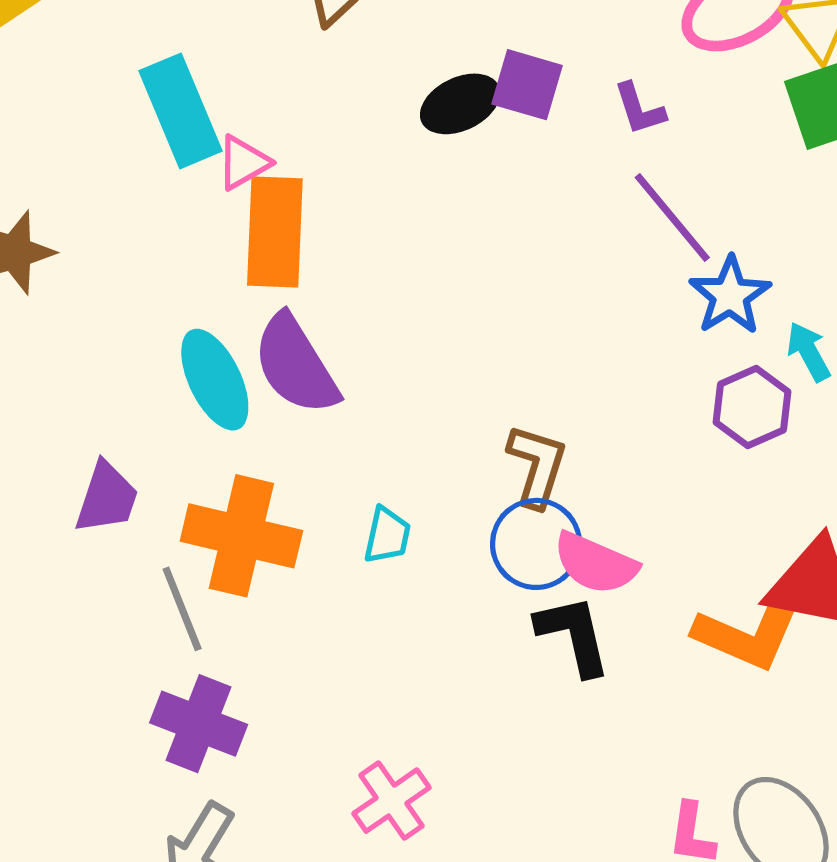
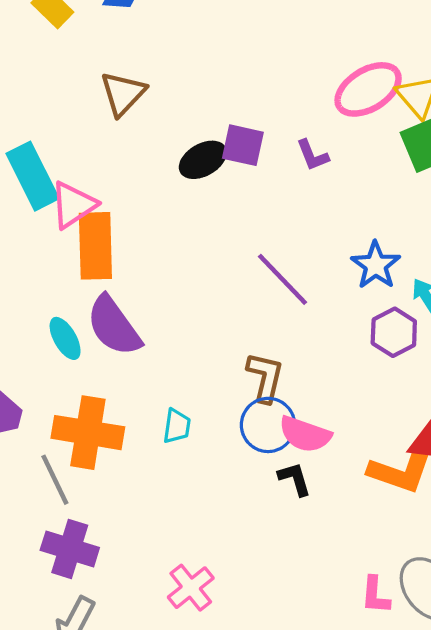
pink triangle: (243, 163) -> (73, 205), size x1.4
purple line: (672, 218) -> (282, 279), moved
cyan ellipse: (215, 380) -> (65, 338), size x0.7
black L-shape: (574, 635) -> (295, 479), size x0.7

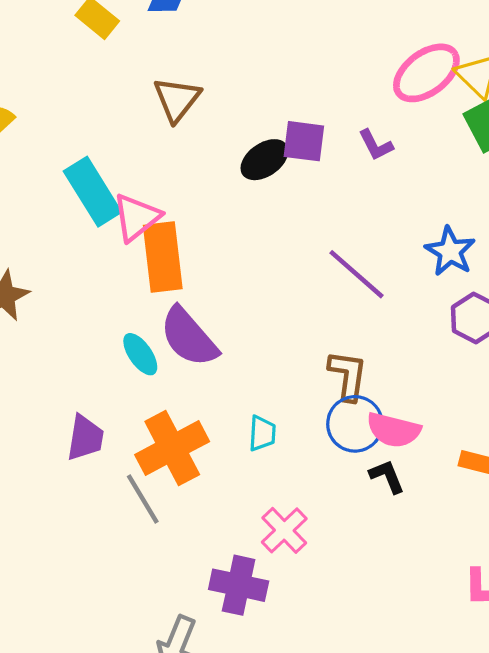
orange cross: (88, 433) -> (172, 448), turned -32
purple cross: (70, 549) -> (239, 585), moved
pink cross: (191, 588) -> (284, 530), moved

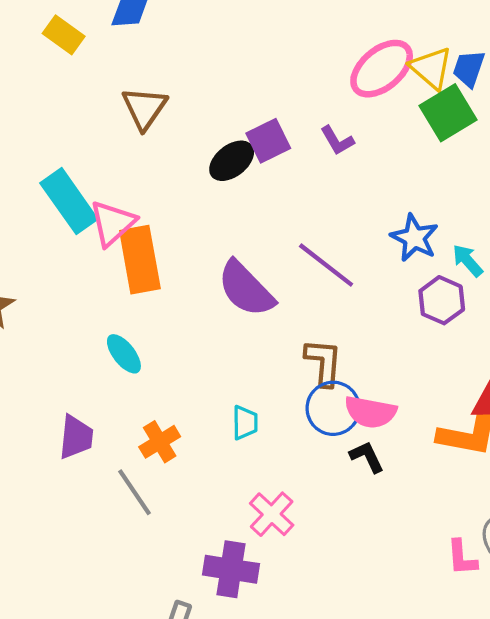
purple square: (304, 141) -> (268, 141), turned -30
purple semicircle: (189, 337) -> (246, 289), moved
orange cross: (172, 448) -> (160, 442), size x0.6

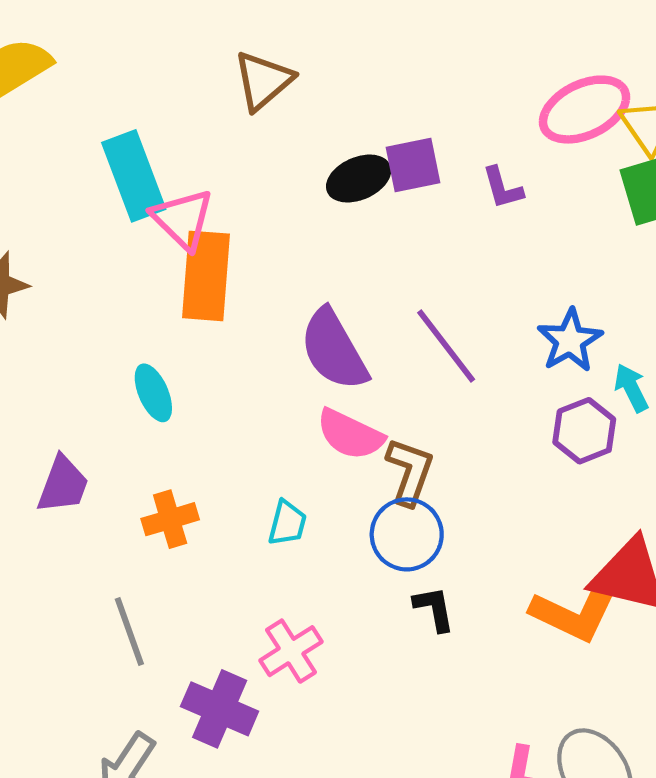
pink triangle: (112, 223) -> (183, 219), turned -48
pink semicircle: (370, 412) -> (350, 434), moved
gray line: (134, 492) -> (129, 631), moved

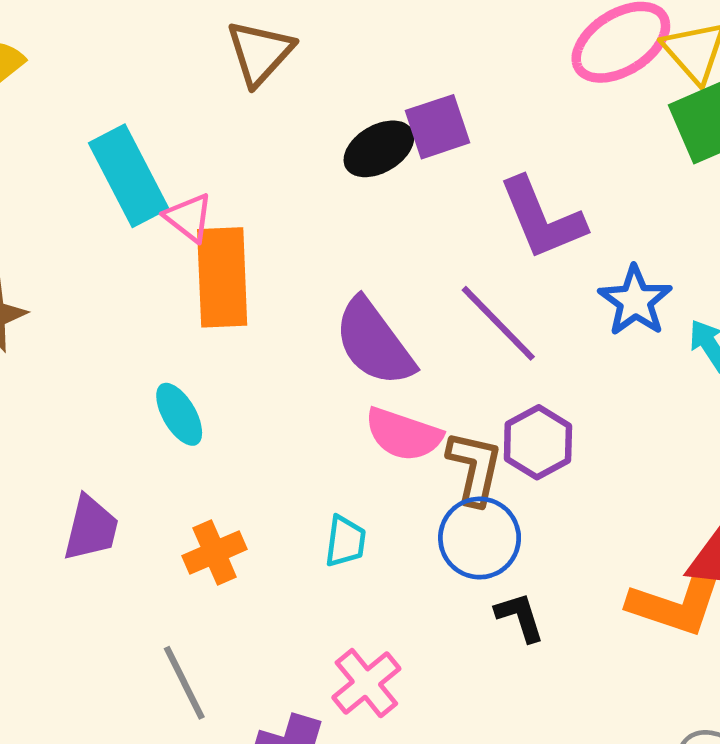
purple L-shape: (503, 188) -> (542, 218), moved, size x1.8
pink triangle: (183, 219) -> (189, 217), size x0.7
purple hexagon: (584, 431) -> (538, 442), moved

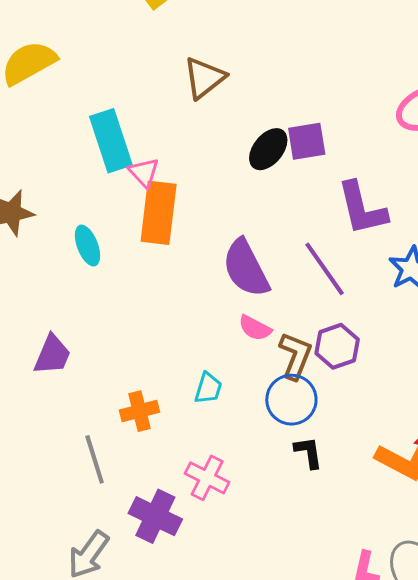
black ellipse: (379, 149) -> (268, 149), turned -30
cyan ellipse: (179, 414) -> (87, 246), moved
pink semicircle: (403, 434) -> (255, 328), size x0.7
orange cross: (215, 552) -> (140, 411), moved
pink cross: (366, 683) -> (207, 478), turned -33

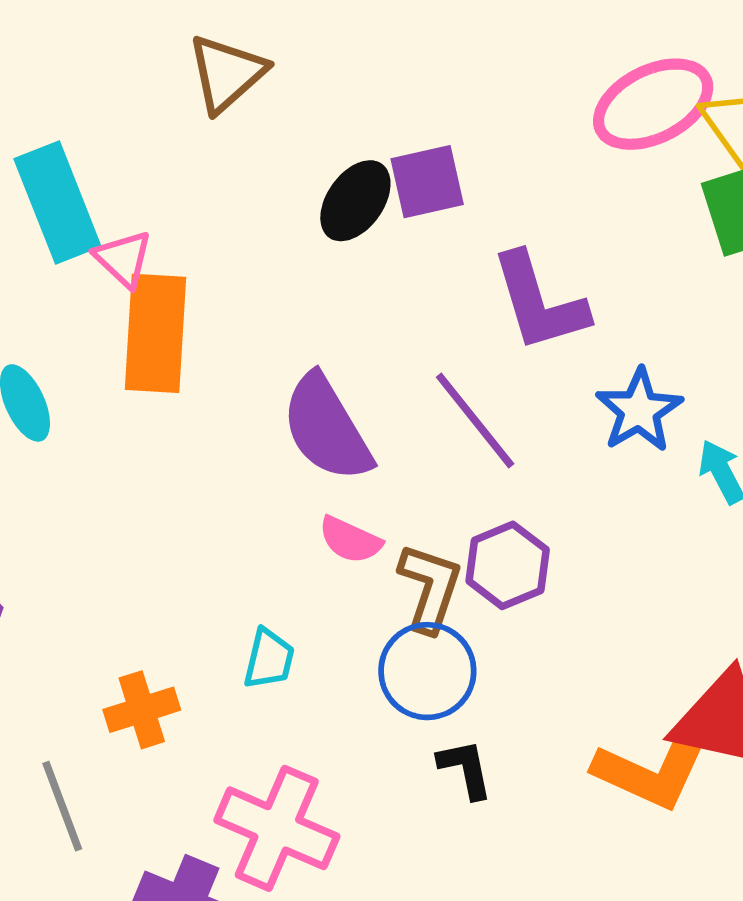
pink cross: (207, 478) -> (277, 828), size x1.4

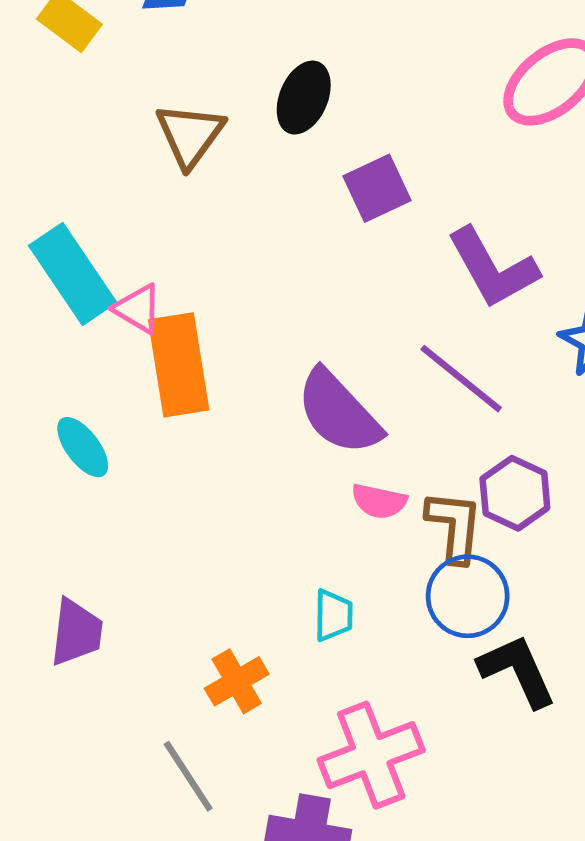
black ellipse: (355, 201) -> (304, 98), moved
black L-shape: (465, 769) -> (517, 671), size x1.5
pink cross: (277, 828) -> (371, 755), turned -32

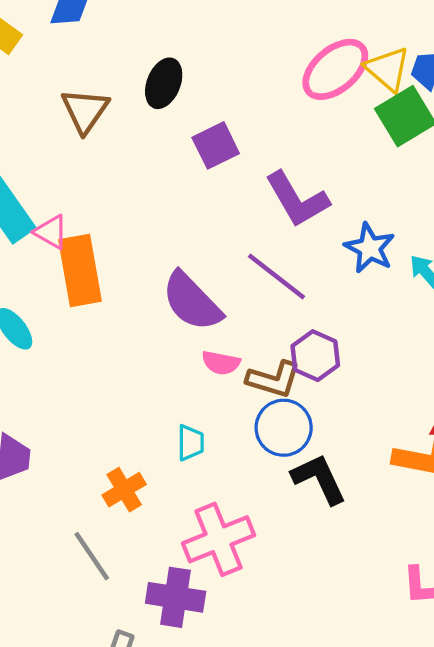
brown L-shape: (454, 526) -> (274, 379), turned 102

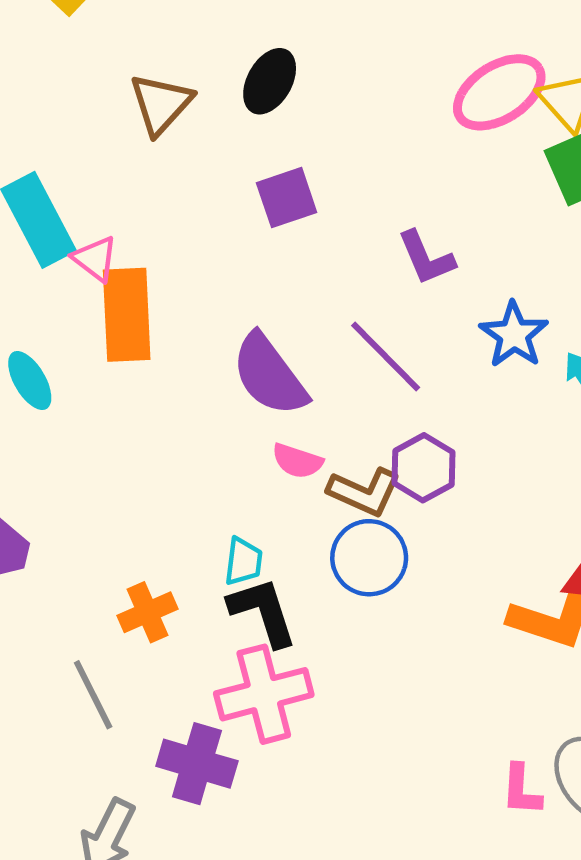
purple square: (216, 145) -> (287, 198), moved
purple L-shape: (297, 199) -> (426, 258), size x0.7
black L-shape: (319, 479) -> (263, 612), moved

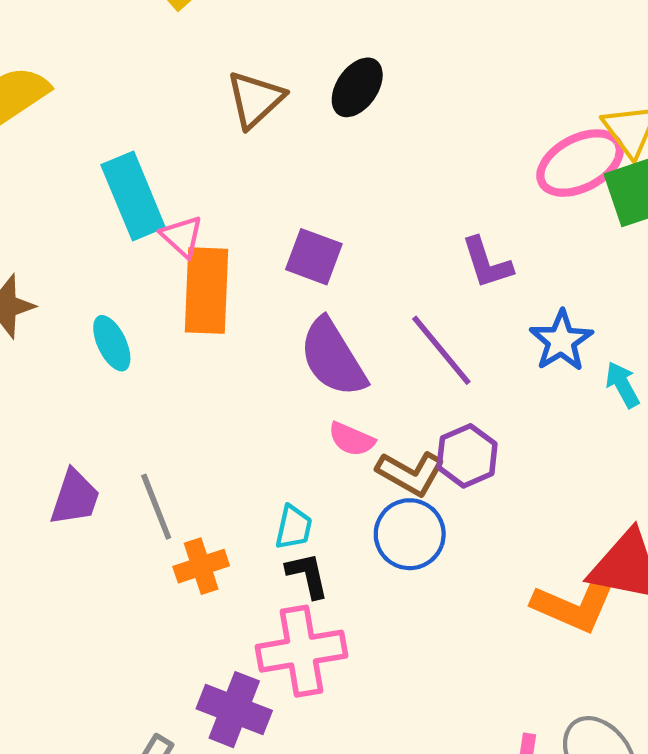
pink ellipse: (499, 92) -> (580, 163), moved
purple square: (287, 198) -> (314, 257), moved, turned 34
black L-shape: (263, 612) -> (307, 575), size x0.7
gray line: (93, 695) -> (156, 507), moved

